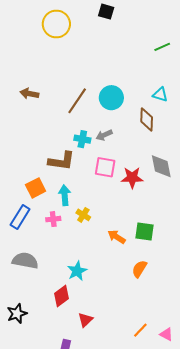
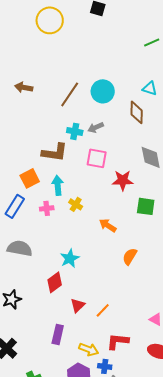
red star: (132, 178) -> (123, 180), moved
green square: (145, 232) -> (146, 206), moved
orange line: (140, 330) -> (103, 310), moved

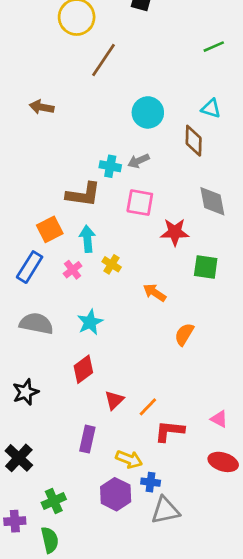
brown line: (70, 94) -> (104, 60), moved
pink cross: (47, 208) -> (73, 270), turned -32
cyan star: (70, 258) -> (90, 322), moved
red L-shape: (118, 341) -> (169, 431), moved

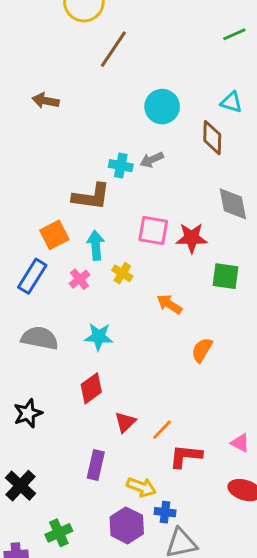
pink square: (140, 203) -> (153, 230), moved
cyan star: (90, 322) -> (99, 337), turned 30

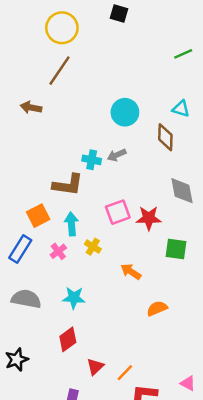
brown line: (113, 49) -> (60, 71), moved
pink square: (153, 230) -> (118, 212), turned -30
orange semicircle: (202, 350) -> (157, 308), turned 36

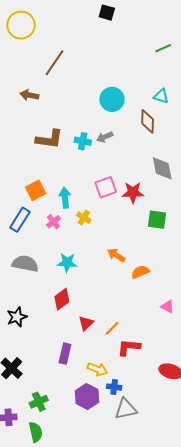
yellow circle: (62, 28) -> (21, 25), moved
brown L-shape: (68, 185) -> (49, 139), moved
orange arrow: (131, 272) -> (116, 255), moved
pink triangle: (188, 383) -> (167, 306), moved

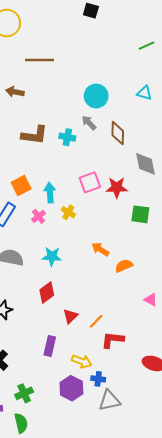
brown line: (54, 63) -> (40, 60), turned 56
brown diamond: (148, 121) -> (118, 133), moved
gray arrow: (105, 137) -> (89, 123), moved, turned 70

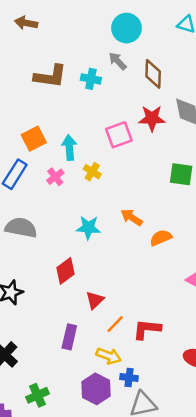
red star: (117, 188) -> (152, 118), moved
cyan star: (52, 256) -> (88, 228), moved
orange line: (96, 321) -> (115, 324), moved

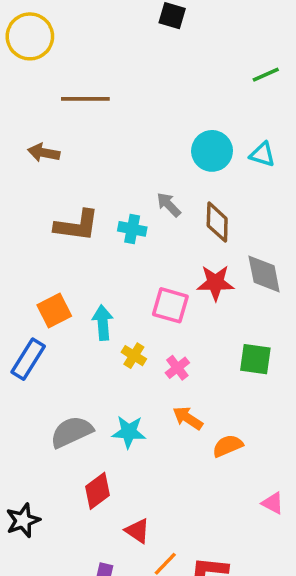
cyan circle: (126, 28) -> (212, 151), moved
pink square: (119, 135) -> (170, 305), turned 36
pink cross: (55, 177) -> (177, 368), moved
gray semicircle: (21, 228) -> (72, 432), moved, turned -36
red triangle: (95, 300) -> (137, 531), turned -42

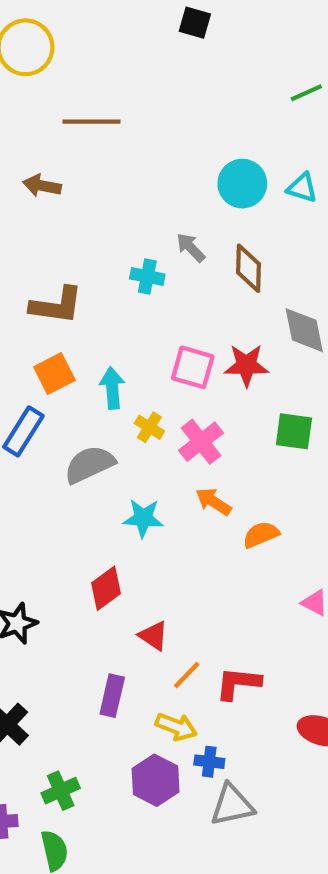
brown L-shape: (77, 226) -> (56, 305), moved
red star: (215, 283) -> (246, 365), moved
pink cross: (177, 368) -> (201, 442), size x1.5
gray semicircle: (72, 432) -> (90, 464), moved

